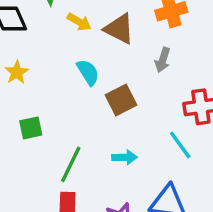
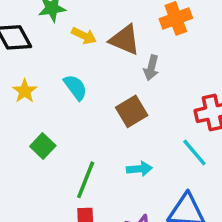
gray arrow: (163, 60) -> (151, 68), moved
cyan semicircle: (88, 72) -> (75, 87), moved
green square: (31, 128) -> (43, 146), turned -30

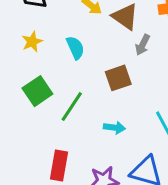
green square: (43, 146) -> (37, 91), size x1.4
green line: (86, 180) -> (72, 106), moved

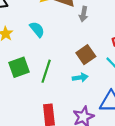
brown square: (118, 78) -> (86, 55), moved
green square: (37, 91) -> (19, 67), turned 30

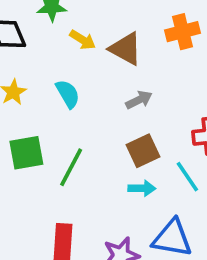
gray arrow: (83, 14) -> (139, 100), moved, turned -136
cyan arrow: (80, 77) -> (142, 188), moved

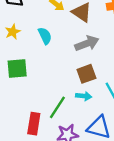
gray arrow: (139, 100) -> (87, 43), size x1.5
green line: (71, 167) -> (57, 107), moved

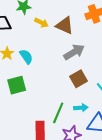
cyan semicircle: (45, 36) -> (26, 57), moved
cyan arrow: (84, 96) -> (81, 108), moved

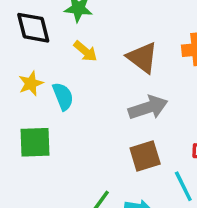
yellow arrow: (41, 23) -> (85, 51), moved

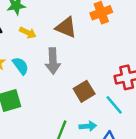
gray arrow: (148, 108) -> (53, 61), moved, turned 120

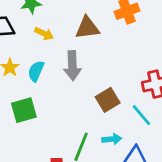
brown triangle: (66, 27) -> (87, 28), turned -30
cyan semicircle: (21, 66) -> (36, 71), turned -120

